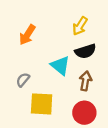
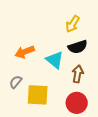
orange arrow: (27, 35) -> (25, 52), moved, turned 36
gray semicircle: (23, 80) -> (16, 82), moved

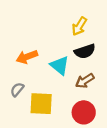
brown arrow: (78, 74) -> (85, 81), turned -132

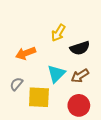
yellow arrow: (79, 26) -> (58, 33), moved
cyan triangle: (60, 65) -> (56, 74), moved, turned 36

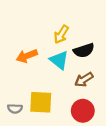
cyan triangle: (56, 74) -> (59, 60), moved, turned -36
gray semicircle: (16, 84) -> (15, 109), moved, turned -128

